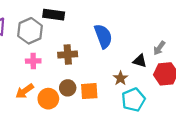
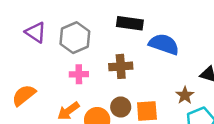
black rectangle: (54, 15) -> (130, 23), moved
blue semicircle: (103, 36) -> (164, 44), turned -50

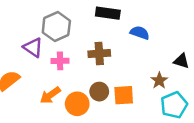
purple triangle: (36, 32) -> (33, 47), moved
blue semicircle: (164, 44) -> (140, 33), size x0.7

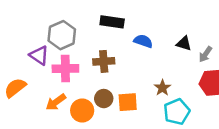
pink cross: (60, 61) -> (65, 69), size x1.5
black triangle: (181, 61) -> (184, 43), moved

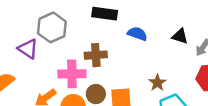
pink cross: (65, 69) -> (72, 74), moved

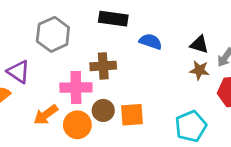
purple triangle: (28, 49) -> (19, 72), moved
brown star: (157, 83) -> (199, 70), moved, turned -30

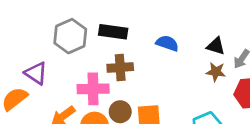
black rectangle: (113, 19) -> (113, 32), moved

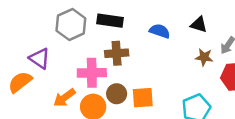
black triangle: (216, 46) -> (199, 25), moved

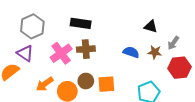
gray hexagon: (71, 25) -> (32, 26), moved
blue semicircle: (160, 31) -> (131, 52), moved
pink cross: (92, 73) -> (61, 53), moved, turned -35

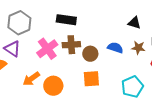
brown circle: (86, 81) -> (90, 54), moved

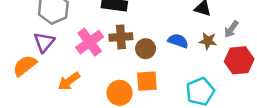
purple triangle: (12, 49) -> (44, 42), turned 36
orange circle: (53, 86) -> (120, 93), moved

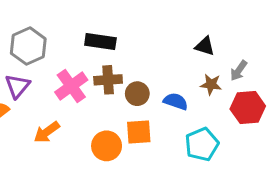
blue semicircle: (178, 41) -> (176, 101), moved

